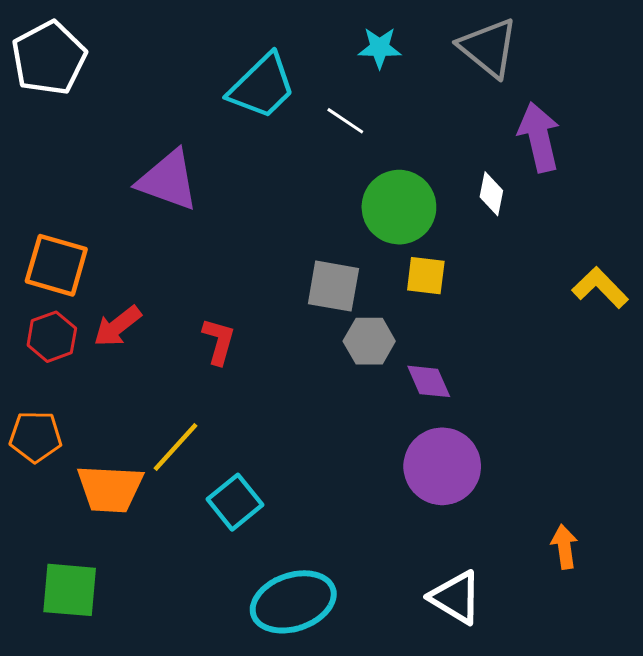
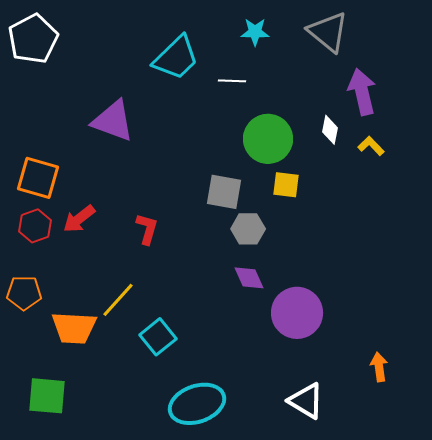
white line: (345, 121) -> (232, 81), turned -32
yellow L-shape: (600, 288) -> (371, 146), moved, size x0.7
purple diamond: (429, 381) -> (249, 278), moved

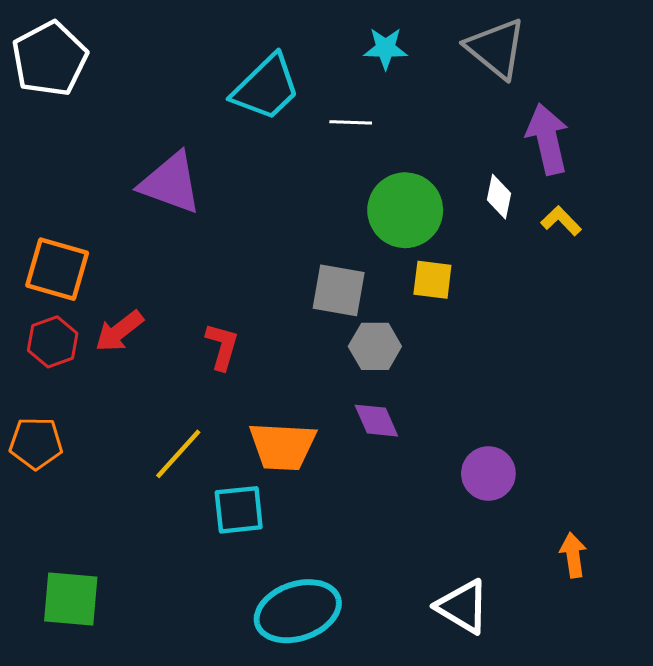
purple circle: (297, 313) -> (488, 473), moved, size x0.7
orange trapezoid: (74, 328) -> (283, 446), moved
cyan square: (158, 337) -> (239, 510), turned 33

